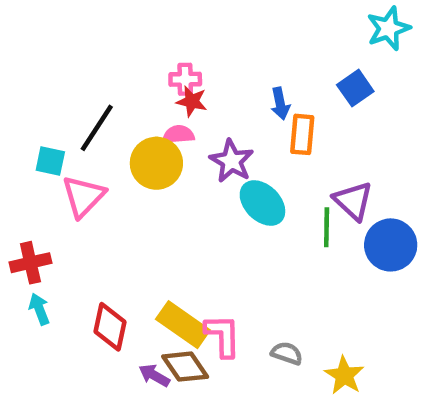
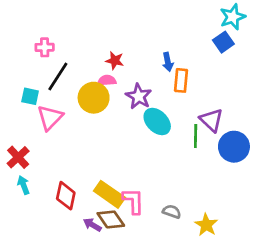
pink cross: (185, 79) -> (45, 47), moved
blue square: (355, 88) -> (223, 42), moved
red cross: (30, 263) -> (18, 157), turned -30

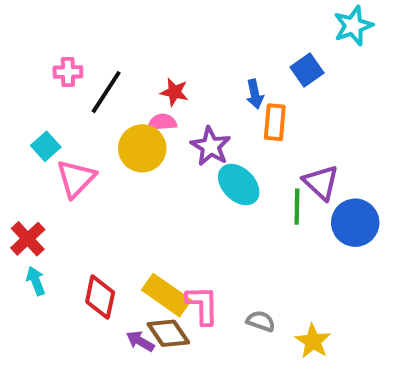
blue square: (223, 42) -> (307, 70), moved
black line: (58, 76) -> (106, 92), moved
cyan square: (30, 96) -> (46, 146), turned 36

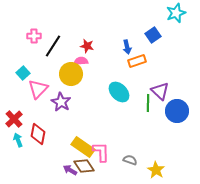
orange rectangle: (275, 122) -> (137, 61), turned 66
purple star: (211, 146) -> (61, 102), moved
red diamond: (100, 297) -> (38, 134), moved

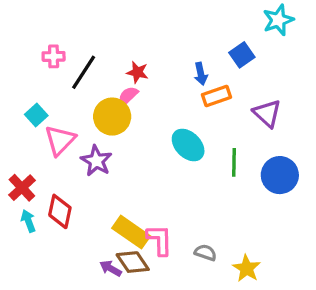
pink semicircle: (81, 61) -> (128, 96), turned -40
purple triangle: (160, 91) -> (267, 113), moved

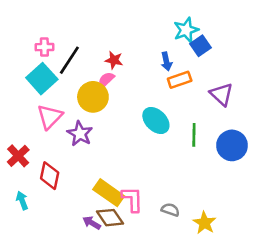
cyan star: (278, 20) -> (186, 30), moved
cyan square: (36, 115) -> (42, 79), moved, size x1.6
cyan arrow: (28, 221) -> (22, 201), moved

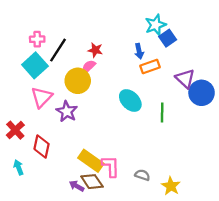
blue circle: (232, 145) -> (202, 93), moved

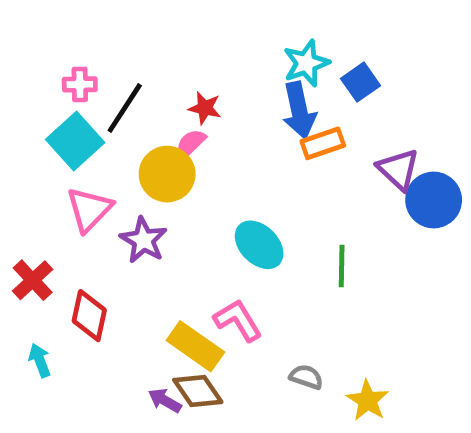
cyan star: (156, 25) -> (306, 63), moved
blue arrow: (139, 51) -> (299, 110), size x1.6
cyan ellipse: (130, 100) -> (259, 245), moved
green line: (162, 113) -> (342, 266), moved
pink L-shape: (111, 166) -> (238, 320), moved, turned -30

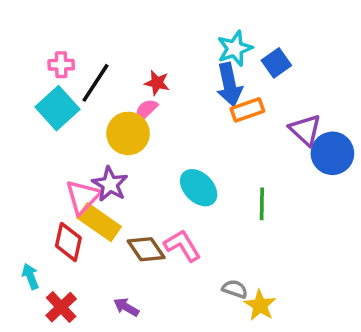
pink triangle: (89, 209) -> (83, 197), moved
red cross: (33, 280) -> (61, 307), moved
yellow rectangle: (195, 346) -> (99, 222), moved
brown diamond: (198, 391) -> (146, 249), moved
yellow star: (368, 400) -> (260, 305), moved

